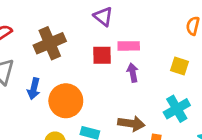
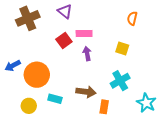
brown cross: (50, 43) -> (28, 18), moved
red square: (102, 55) -> (64, 41), turned -35
blue arrow: (34, 89) -> (13, 66), turned 49

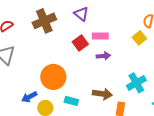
yellow square: (122, 49) -> (139, 38), moved, turned 32
purple arrow: (87, 54) -> (103, 56), turned 96
blue arrow: (13, 66) -> (29, 97), moved

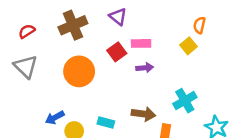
orange circle: (53, 77) -> (79, 71), moved

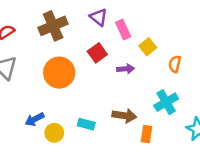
orange semicircle: (199, 25) -> (175, 64), moved
pink rectangle: (141, 43) -> (123, 30), moved, turned 66
yellow square: (188, 46) -> (148, 47), moved

